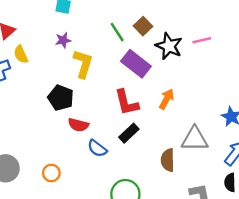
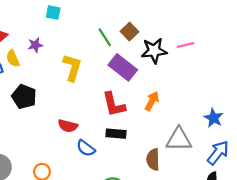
purple star: (63, 40) -> (35, 45), moved
black star: (169, 46) -> (154, 51), turned -30
black pentagon: (61, 98) -> (24, 97), moved
black rectangle: (129, 133) -> (116, 134), turned 48

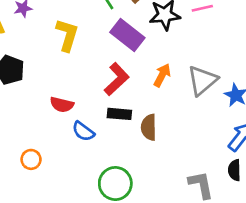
red L-shape: (114, 104) -> (117, 79), turned -120
gray triangle: (179, 139) -> (202, 80), moved, turned -40
brown semicircle: (153, 159) -> (149, 127), moved

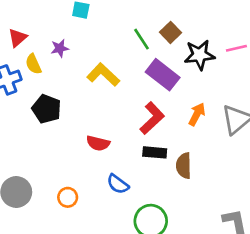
yellow L-shape: (67, 35) -> (103, 75), turned -64
blue semicircle: (83, 131) -> (118, 184), moved

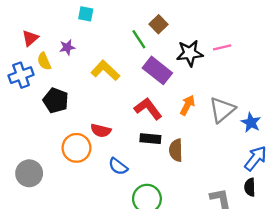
brown square: (171, 32) -> (159, 24), moved
red L-shape: (152, 118) -> (148, 109), turned -84
orange circle: (68, 197) -> (76, 148), moved, size x1.6

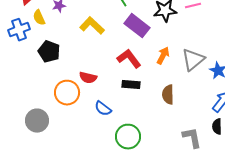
brown semicircle: (176, 150) -> (168, 95), moved
gray circle: (29, 173) -> (37, 121), moved

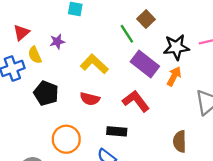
orange arrow: (163, 56) -> (174, 76), moved
red semicircle: (88, 78) -> (90, 99), moved
black rectangle: (131, 85) -> (117, 131), moved

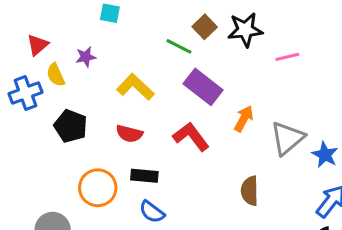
green line: (127, 34) -> (179, 46), turned -30
black star: (176, 47) -> (245, 30), moved
orange arrow: (174, 76) -> (244, 119), moved
black rectangle: (117, 131) -> (144, 176), moved

